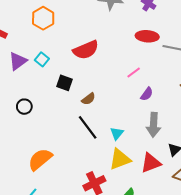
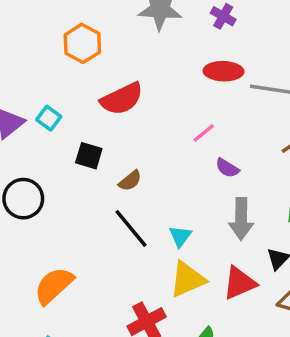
orange hexagon: (43, 18) -> (82, 43), moved
purple semicircle: (147, 94) -> (227, 168), turned 88
black circle: (24, 107) -> (23, 199), size x1.5

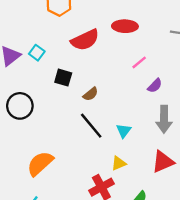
red ellipse: (223, 71) -> (125, 26), moved
purple semicircle: (227, 168) -> (155, 86), turned -77
yellow triangle: (187, 279) -> (119, 163), moved, size x0.6

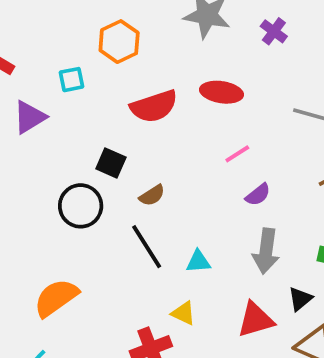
cyan square: (37, 53) -> (71, 80), moved, turned 35
black circle: (20, 106) -> (81, 206), moved
cyan triangle: (124, 131) -> (198, 262), turned 42
yellow triangle: (119, 163) -> (183, 313), turned 42

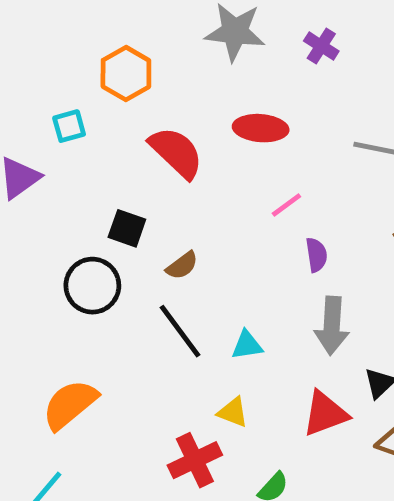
red semicircle: (154, 106) -> (176, 152), turned -114
purple semicircle: (258, 195) -> (316, 255), turned -56

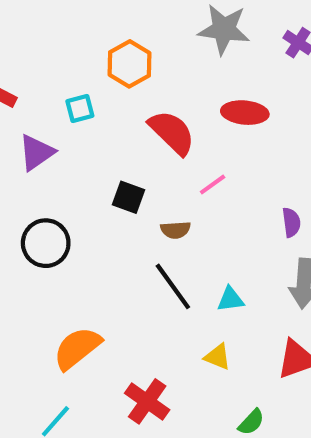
pink line: (286, 205) -> (213, 185), moved
brown semicircle: (182, 266) -> (176, 230), turned 32
black circle: (92, 286) -> (46, 243), moved
red cross: (195, 460) -> (147, 401), moved, turned -30

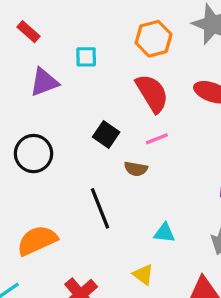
orange hexagon: (130, 64) -> (154, 39), moved
pink line: (213, 185) -> (157, 139), moved
black line: (173, 286) -> (100, 208), moved

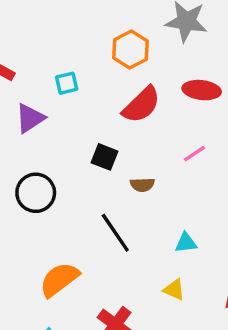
red semicircle: (152, 93) -> (141, 105), turned 90
pink line: (157, 139) -> (194, 154), moved

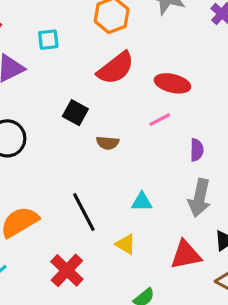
red ellipse: (202, 90) -> (172, 83), moved
black line: (115, 233) -> (84, 212), moved

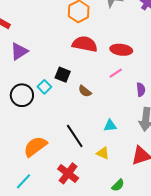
cyan square: (48, 40) -> (44, 87), moved, turned -32
red semicircle: (116, 68) -> (85, 44), turned -125
brown semicircle: (108, 143) -> (85, 91), turned 40

